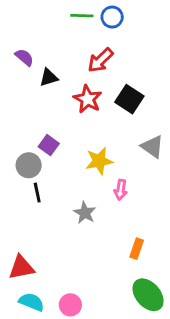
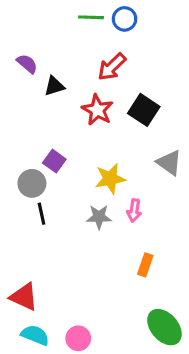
gray star: (85, 213) -> (99, 217), moved, turned -30
orange rectangle: (137, 249) -> (145, 265), moved
red triangle: (21, 267) -> (24, 297), turned 36

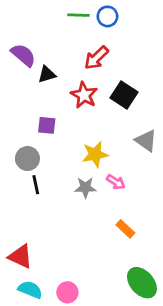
purple semicircle: (27, 64) -> (23, 55), size x1.4
purple square: (54, 161) -> (47, 125), moved, turned -30
pink arrow: (134, 211) -> (116, 182), turned -66
orange rectangle: (145, 265) -> (125, 229), turned -66

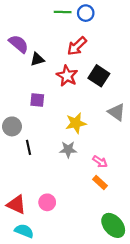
gray circle: (27, 159) -> (12, 126), moved
pink arrow: (116, 182) -> (100, 162), moved
pink circle: (67, 292) -> (47, 202), moved

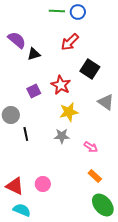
red star: (67, 76) -> (61, 85), moved
purple square: (37, 100) -> (34, 91), turned -32
orange rectangle: (100, 183) -> (95, 176), moved

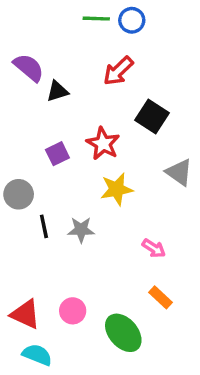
gray star: (62, 136) -> (81, 230), moved
green ellipse: (103, 205) -> (123, 333), moved

